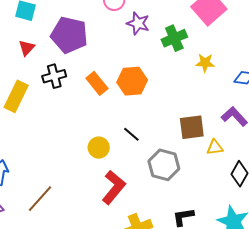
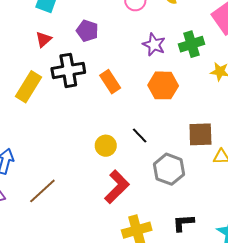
purple star: (138, 23) -> (154, 45), moved
purple pentagon: (69, 35) -> (87, 31), size x0.6
black cross: (54, 76) -> (68, 70), size x1.4
orange hexagon: (132, 81) -> (163, 85), moved

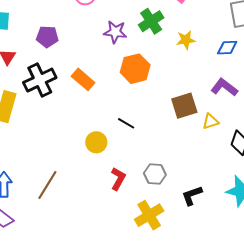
gray hexagon: (169, 169) -> (155, 174), moved, size x0.7
red L-shape: (117, 187) -> (118, 179), size x0.7
brown line: (42, 191) -> (47, 185), moved

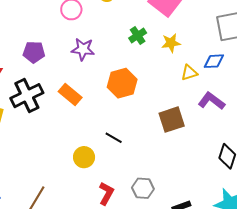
green cross: (151, 21) -> (138, 36), size x0.7
purple star: (115, 32) -> (83, 49), moved
yellow star: (186, 40) -> (171, 43), moved
yellow triangle: (211, 121) -> (189, 73), moved

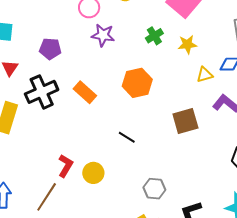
purple star: (83, 49) -> (103, 35), moved
yellow circle: (84, 157) -> (93, 173), moved
red L-shape: (106, 193) -> (65, 166), moved

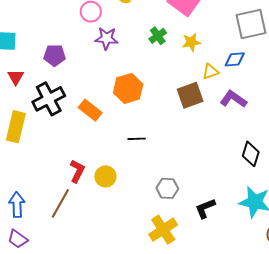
orange hexagon: (137, 83) -> (128, 88), moved
orange rectangle: (85, 92) -> (90, 110), moved
brown square: (185, 121) -> (190, 95), moved
black line: (127, 137) -> (137, 139), turned -30

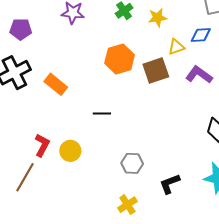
orange hexagon: (128, 88) -> (120, 59), moved
yellow cross: (163, 230) -> (127, 205), size x0.7

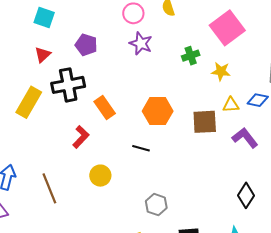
orange hexagon: (120, 59) -> (158, 111), moved
red L-shape: (42, 145) -> (81, 137), moved
brown line: (25, 177) -> (49, 188), turned -68

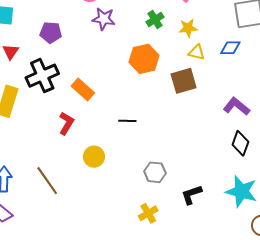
yellow triangle: (231, 105) -> (197, 52), moved, turned 30
orange hexagon: (158, 111) -> (144, 59), moved
purple L-shape: (245, 138) -> (237, 106), moved

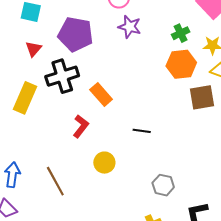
purple pentagon: (51, 32) -> (76, 34), size x1.6
orange hexagon: (144, 59) -> (181, 64), moved

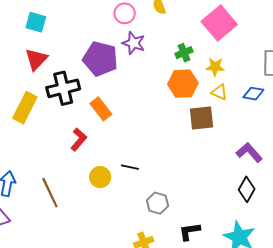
purple pentagon: (76, 34) -> (100, 59), moved
red triangle: (33, 49) -> (36, 59), size x1.4
black line: (142, 131) -> (130, 167), moved

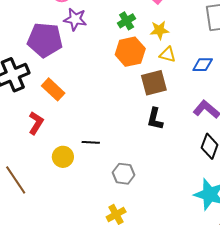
blue diamond: (253, 94) -> (203, 65), moved
black L-shape: (190, 231) -> (155, 119), moved, turned -60

